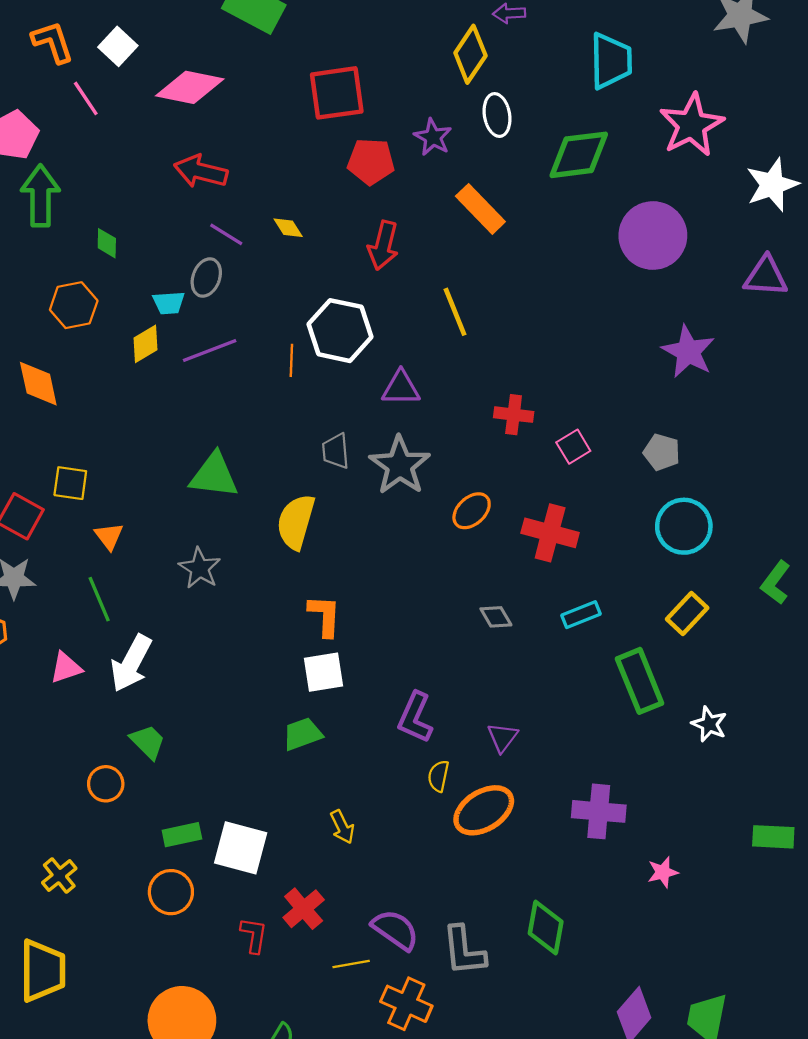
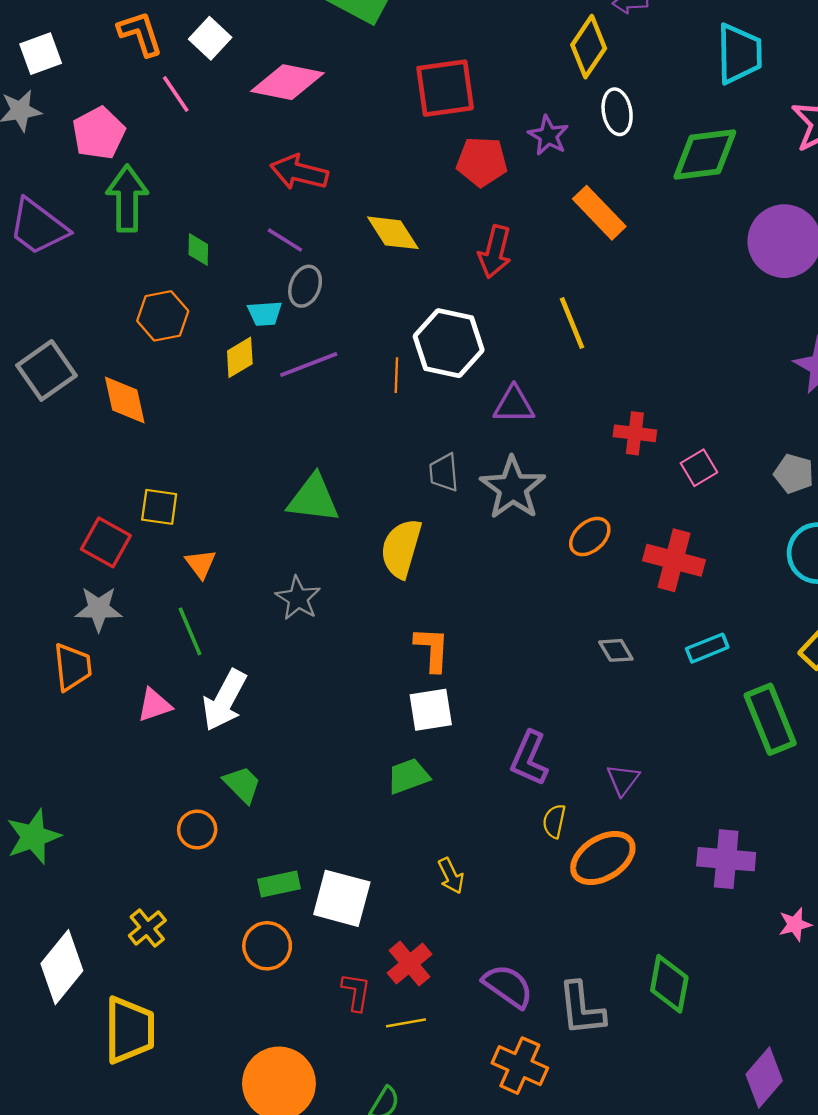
yellow diamond: (288, 228) -> (393, 233), size x1.6
purple line: (226, 234) -> (285, 240), moved
yellow line: (351, 964) -> (406, 1023), moved

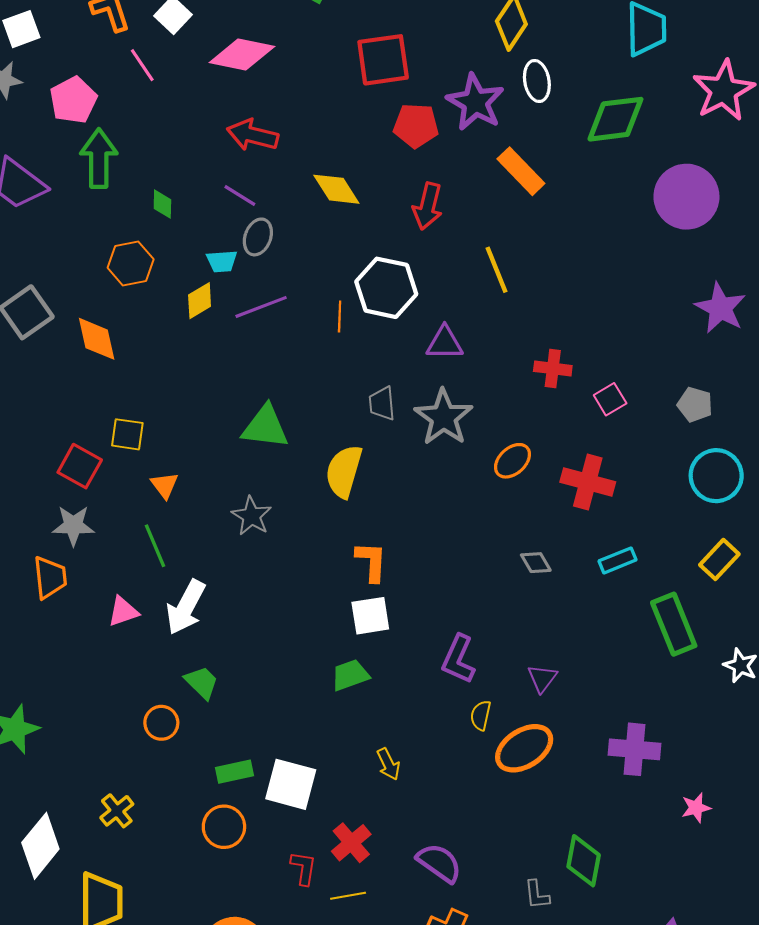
purple star: (548, 136) -> (475, 102), size x1.6
gray L-shape: (581, 1009) -> (537, 895), moved, size x0.6

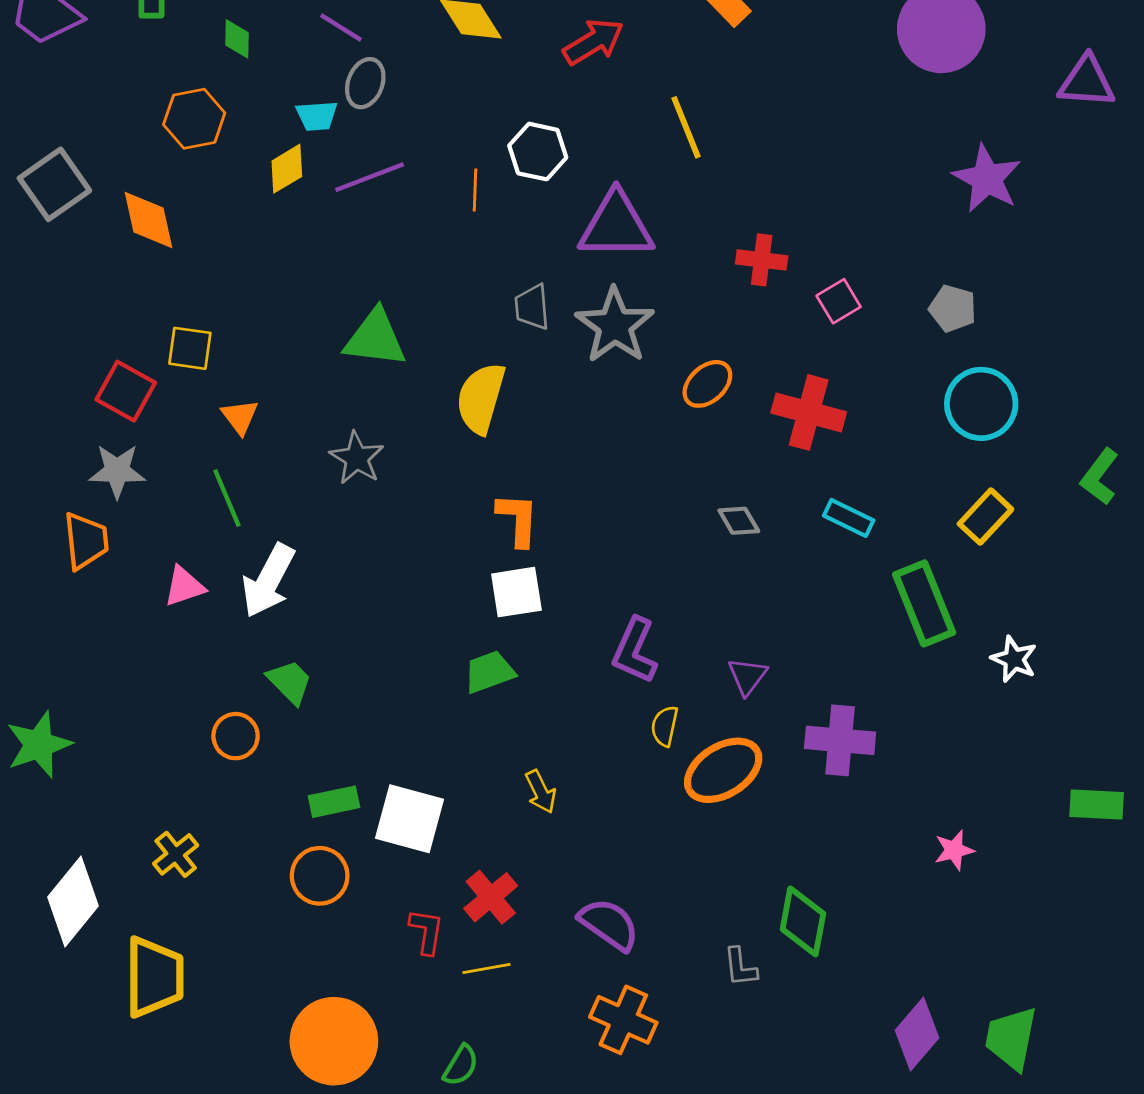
red arrow: (428, 206) -> (593, 42), turned -135
white hexagon: (386, 288) -> (538, 152), size x0.7
purple triangle: (445, 343) -> (616, 226), size x1.5
cyan rectangle: (618, 560) -> (849, 518), turned 48
purple cross: (634, 749) -> (840, 740), moved

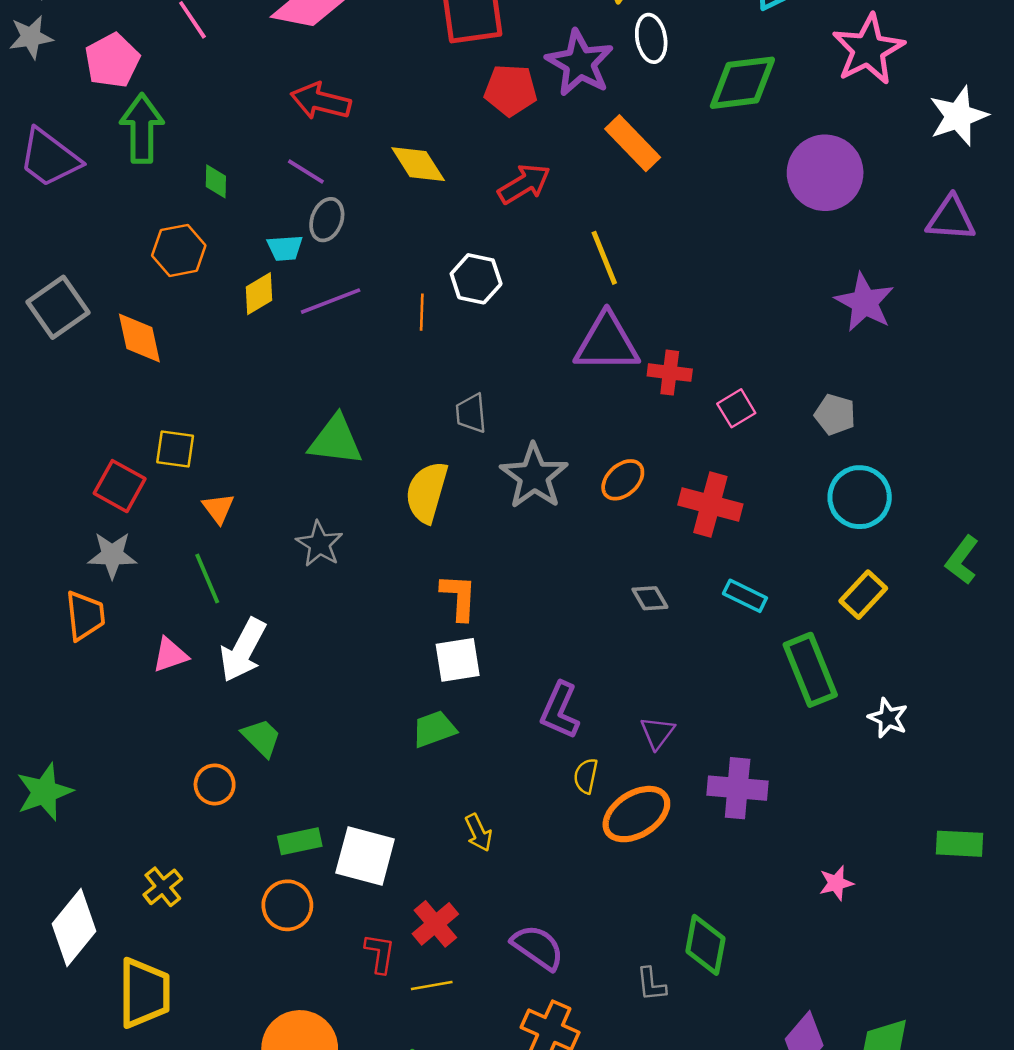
purple triangle: (616, 226) -> (607, 343), moved
gray star: (615, 325) -> (534, 476), moved

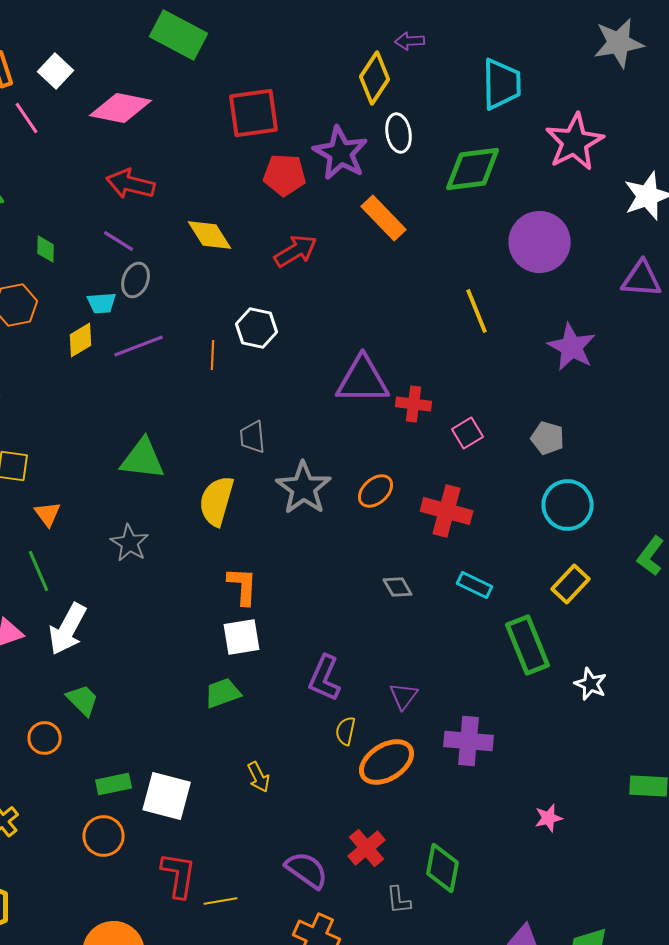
yellow line: (604, 258) -> (477, 311), moved
red cross: (435, 924) -> (367, 848), moved
red L-shape: (380, 953) -> (179, 875), size x1.4

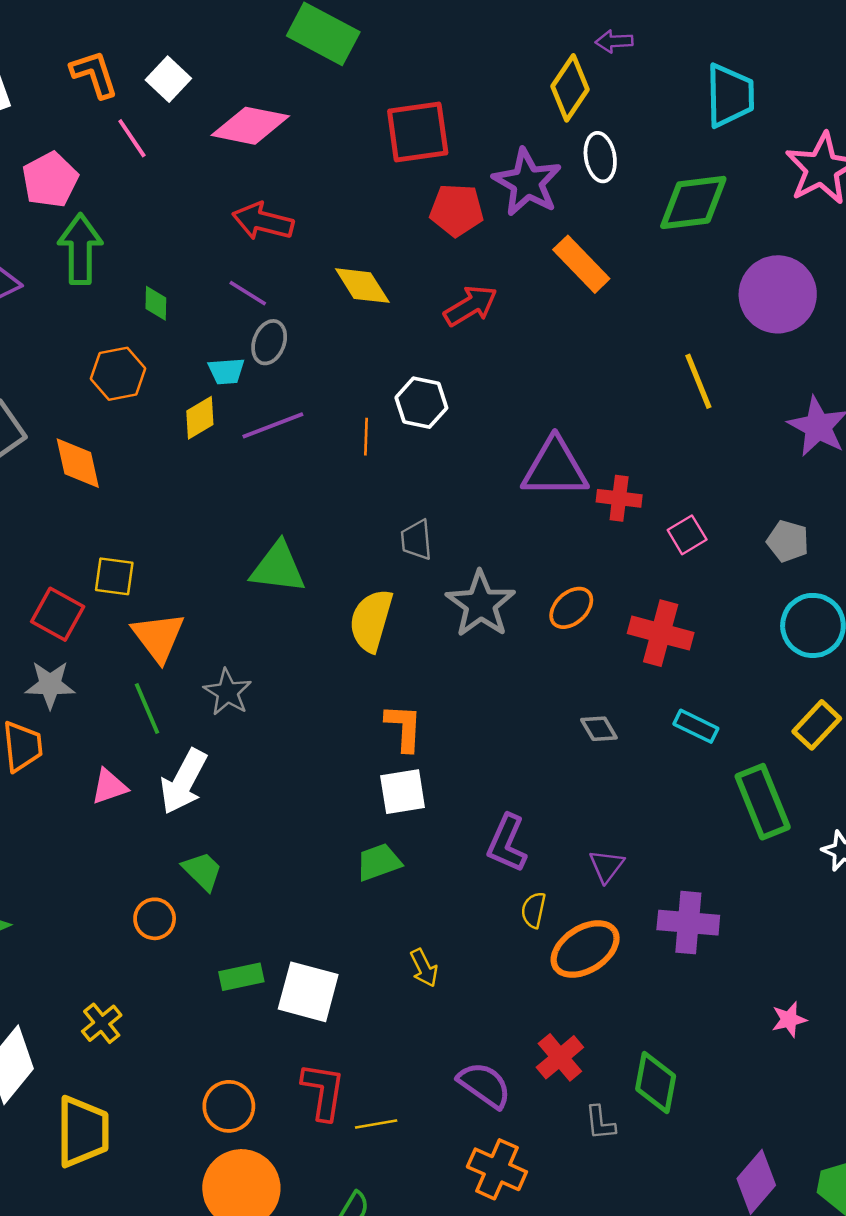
orange triangle: (48, 514) -> (158, 637), size x1.6
gray star: (130, 543) -> (228, 692), moved
orange circle: (104, 836) -> (229, 1106), moved

